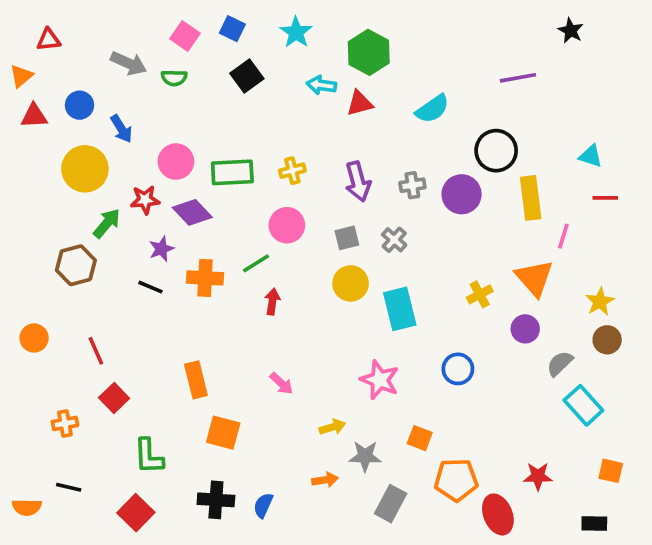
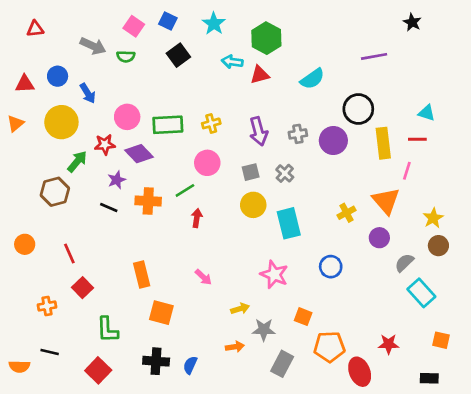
orange triangle: (21, 76) -> (15, 123), moved
red line: (605, 198) -> (417, 139), moved

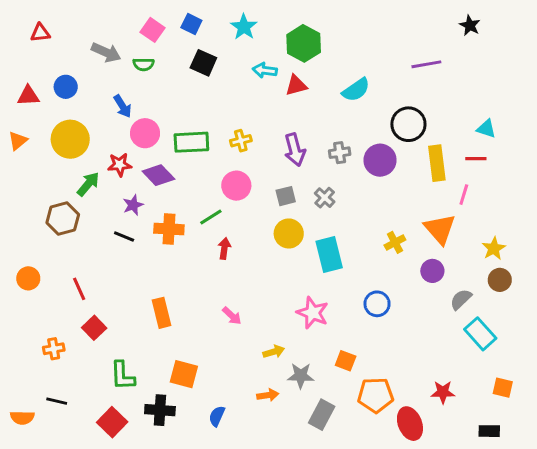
black square: (178, 55) -> (203, 63), turned -30
blue arrow: (88, 93) -> (123, 106), moved
orange square: (161, 313) -> (184, 374), moved
black cross: (156, 361) -> (160, 410), moved

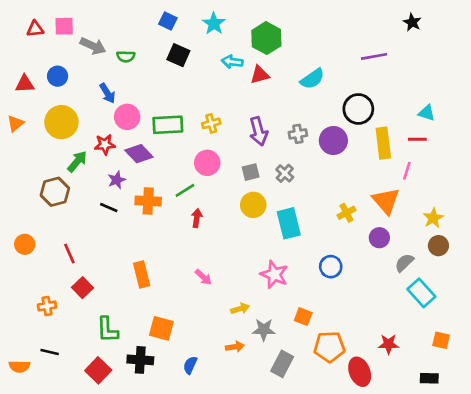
pink square: (152, 30) -> (64, 26), moved, turned -36

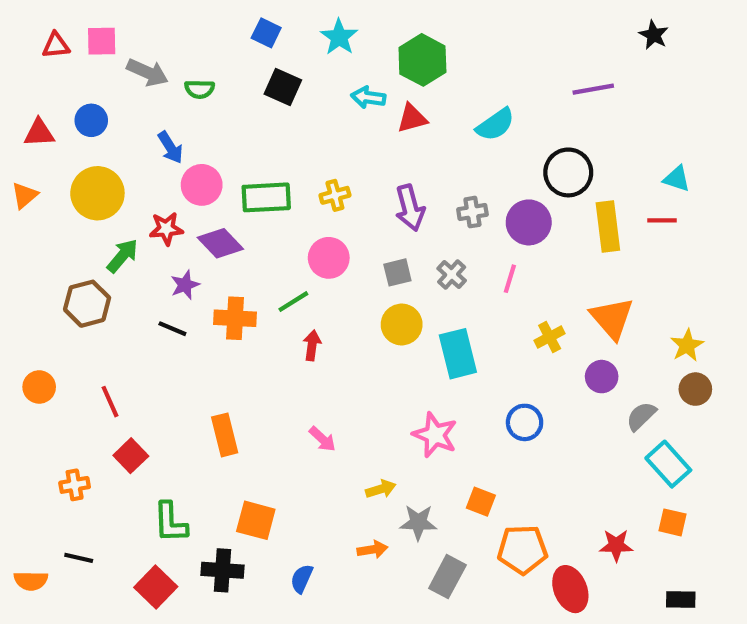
pink line: (407, 171) -> (510, 279), moved
orange square: (441, 340) -> (672, 522), moved

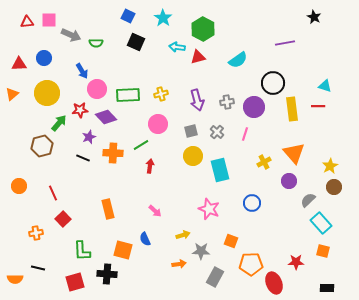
blue semicircle: (302, 579) -> (145, 239), moved, turned -48
red square: (156, 587) -> (75, 282), turned 30

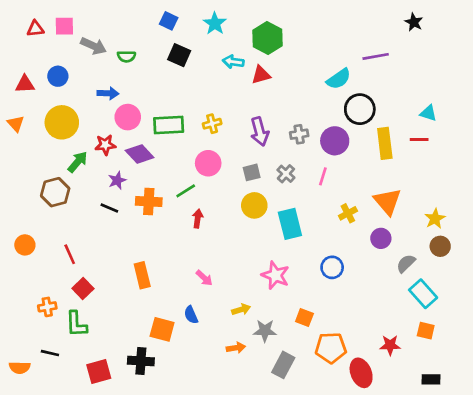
cyan semicircle: (238, 60) -> (339, 79), moved
blue arrow: (82, 71) -> (108, 93), turned -56
orange triangle: (12, 94) -> (16, 124), turned -32
green L-shape: (82, 251) -> (76, 324), moved

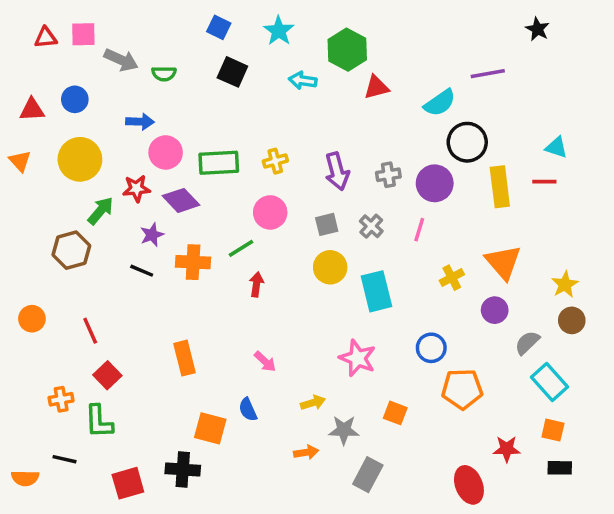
red triangle: (261, 75) -> (376, 87), moved
orange pentagon: (331, 348) -> (462, 389), moved
black rectangle: (431, 379) -> (560, 468), moved

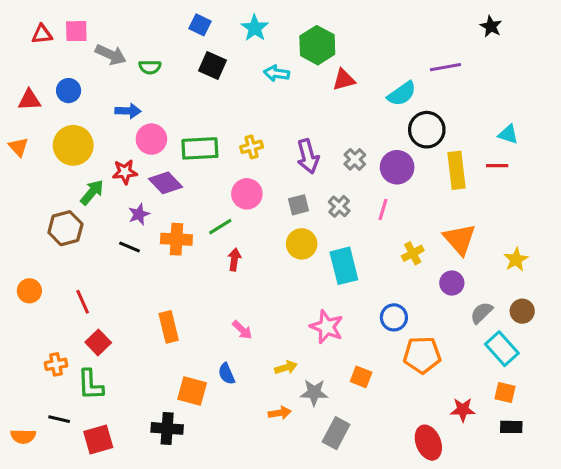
gray cross: (388, 175) -> (355, 159), turned -35
brown circle: (572, 320) -> (522, 311), moved
red square: (128, 483) -> (98, 439), moved

